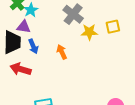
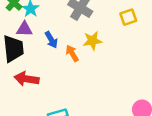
yellow star: (89, 32) -> (92, 41), moved
blue arrow: (33, 46) -> (51, 40), moved

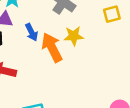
orange arrow: (72, 53) -> (52, 47), size x1.6

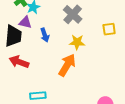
orange arrow: (52, 47) -> (67, 65), moved, turned 50

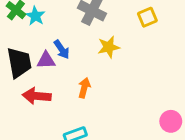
purple triangle: (25, 22) -> (46, 60), moved
orange arrow: (67, 65) -> (84, 88), moved, size x0.6

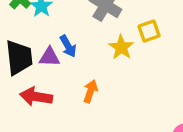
yellow square: (147, 17) -> (149, 31), moved
yellow star: (109, 47) -> (121, 47), turned -30

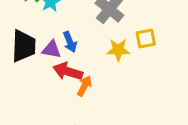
yellow star: (121, 47) -> (118, 50), turned 30
red arrow: (36, 97) -> (68, 71), moved

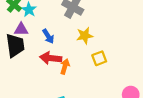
yellow square: (146, 39) -> (99, 58), moved
purple triangle: (52, 49) -> (21, 29), moved

